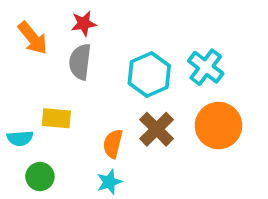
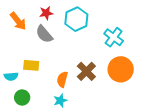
gray semicircle: (80, 62) -> (44, 34), turned -48
cyan hexagon: (149, 75) -> (76, 19), moved

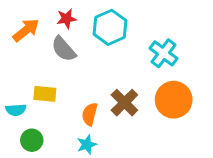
orange arrow: (18, 21) -> (26, 30), turned -90

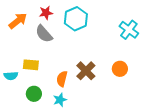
cyan cross: (164, 53) -> (129, 30), moved
orange circle: (174, 100) -> (120, 69), size x0.6
green circle: (32, 140) -> (34, 94), moved

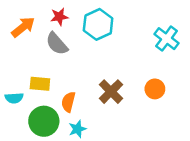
orange semicircle: (62, 79) -> (68, 102), moved
green circle: (34, 94) -> (44, 121), size x1.5

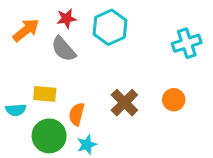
cyan cross: (167, 39) -> (187, 43), turned 35

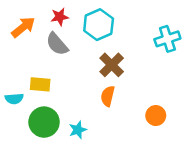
orange circle: (174, 100) -> (156, 116), moved
brown cross: (124, 103) -> (112, 65), moved
orange semicircle: (77, 114) -> (108, 96), moved

